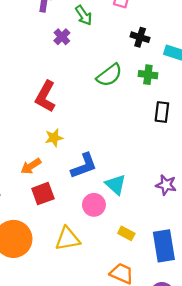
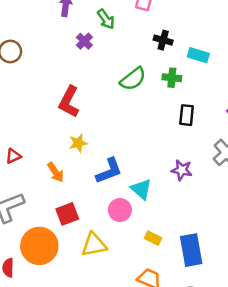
orange arrow: (31, 166) -> (56, 172), turned -90
purple star: (166, 185) -> (182, 170), moved
red square: (43, 194) -> (67, 214), moved

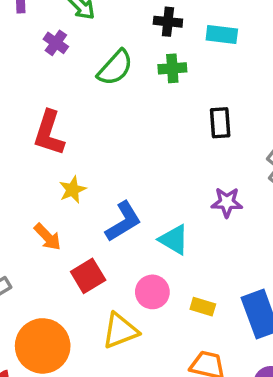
green cross: (172, 78) -> (172, 68), moved
green semicircle: (133, 79) -> (115, 68), moved
pink circle: (120, 210) -> (152, 292), moved
red square: (67, 214) -> (88, 276), moved

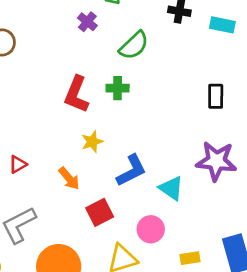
green cross: (172, 68) -> (118, 88), moved
purple star: (227, 202) -> (216, 161), size x1.6
yellow rectangle: (203, 307) -> (190, 258), moved, turned -30

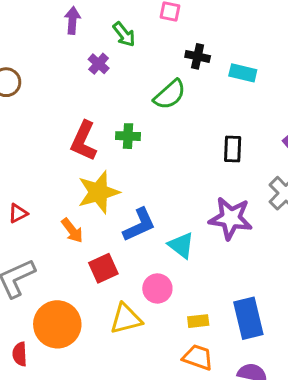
green semicircle: (134, 45) -> (170, 95), moved
yellow star: (92, 142) -> (99, 192), size x1.8

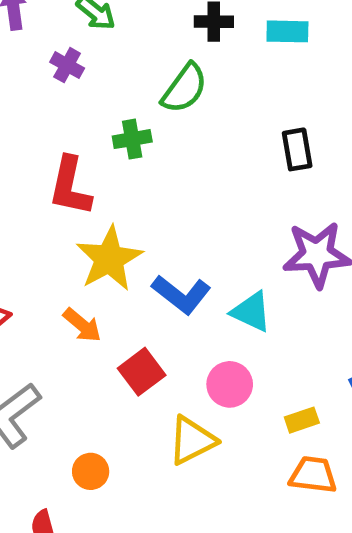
green cross: (128, 136) -> (132, 139), moved
blue L-shape: (139, 225) -> (181, 294), turned 75
orange circle: (57, 324) -> (91, 471), size x0.5

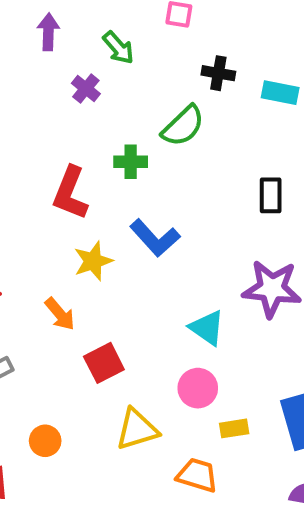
yellow star: (109, 259) -> (93, 261), size x0.7
blue L-shape: (181, 294) -> (155, 238), moved
pink circle: (230, 384) -> (198, 388), moved
orange trapezoid: (313, 475) -> (197, 475), moved

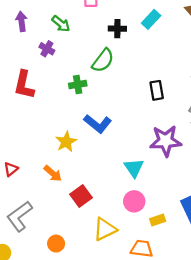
cyan rectangle: (280, 93) -> (151, 19), moved, turned -48
red L-shape: (70, 193) -> (24, 85), moved
cyan triangle: (207, 328) -> (134, 168), turned 30

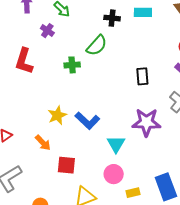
cyan rectangle: (151, 19) -> (143, 12), turned 42
blue L-shape: (98, 124) -> (87, 121), moved
red square: (81, 196) -> (66, 165), turned 36

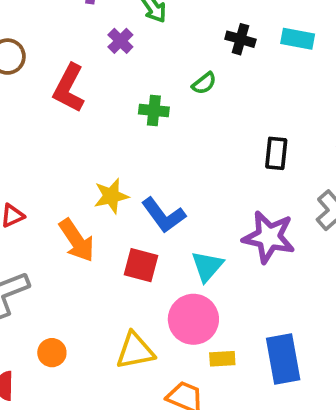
green semicircle: (97, 45) -> (204, 83), size x0.6
orange arrow: (43, 143) -> (77, 240), size x1.4
red square: (66, 165) -> (141, 265), moved
pink circle: (114, 174) -> (193, 319), size x1.4

